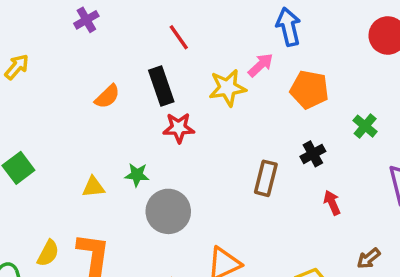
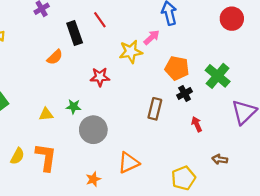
black rectangle: (161, 86) -> (75, 33), moved
orange pentagon: (309, 89) -> (177, 68), moved
green cross: (365, 126) -> (218, 76), size x1.6
brown arrow: (369, 258) -> (220, 159), turned 48

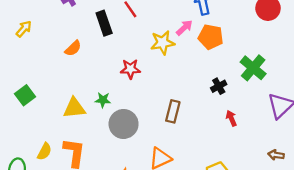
orange semicircle: (55, 57) -> (73, 48), moved
orange pentagon: (177, 68) -> (211, 37), moved
brown rectangle: (155, 109) -> (173, 111), moved
yellow triangle: (46, 114) -> (74, 108), size x1.5
brown arrow: (220, 159) -> (276, 155), moved

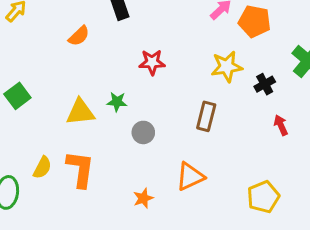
yellow star: (163, 43) -> (227, 67), moved
gray circle: (124, 124) -> (143, 132), size x0.6

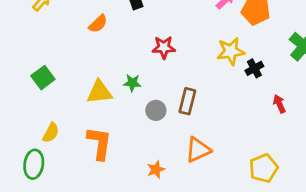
black cross: (265, 84) -> (254, 68), moved
brown rectangle: (206, 116) -> (187, 101), moved
yellow semicircle: (42, 168) -> (51, 133), moved

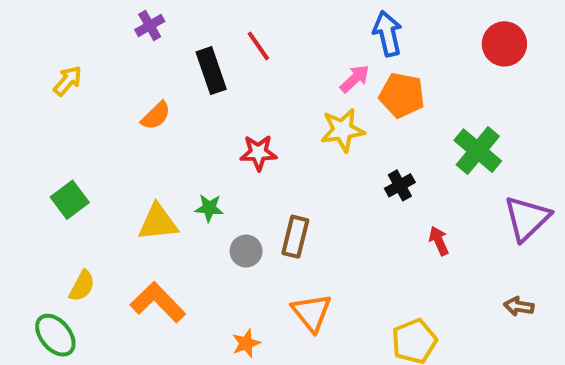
yellow star: (231, 51) -> (342, 130), moved
orange L-shape: (99, 143) -> (158, 302), turned -52
orange triangle: (198, 150) -> (312, 313), turned -44
green ellipse: (34, 164) -> (55, 335), turned -48

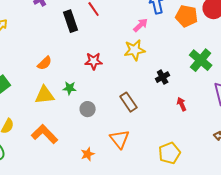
orange pentagon: (402, 95) -> (187, 16), moved
orange semicircle: (156, 116) -> (45, 63), moved
brown rectangle: (295, 237) -> (129, 102), moved, turned -48

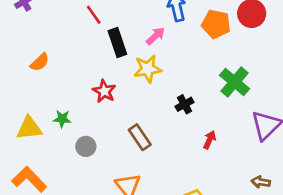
black rectangle: (71, 21) -> (117, 42), moved
red star: (94, 61) -> (104, 91), moved, turned 30
orange semicircle: (45, 63) -> (40, 62), moved
red arrow: (182, 104) -> (210, 140), turned 48

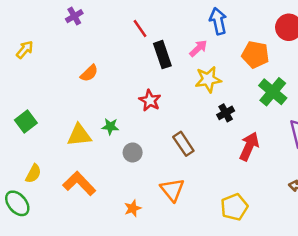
orange pentagon: (216, 24) -> (255, 55), moved
yellow star: (148, 69) -> (208, 79), moved
red arrow: (210, 140) -> (249, 146), size x1.6

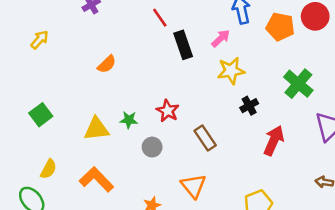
orange pentagon: (255, 55) -> (280, 27), moved
red star: (150, 100) -> (168, 111), moved

